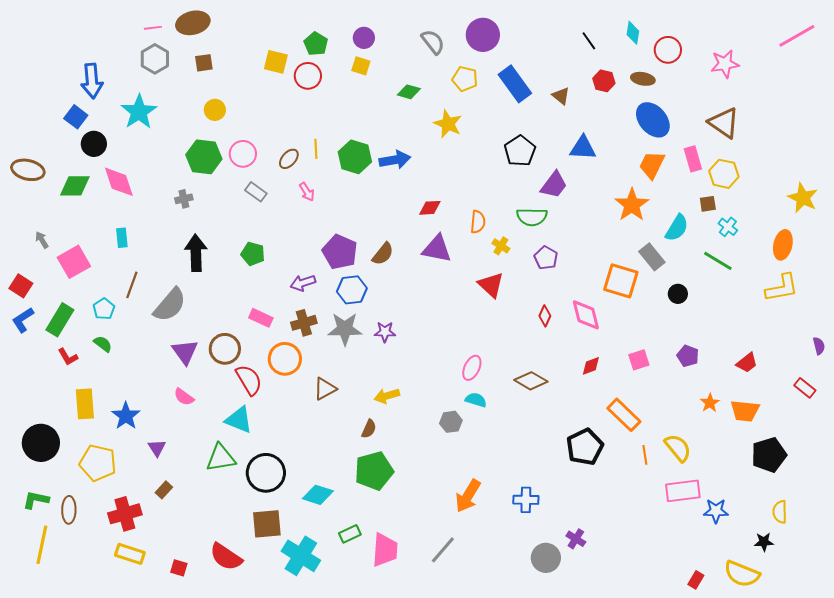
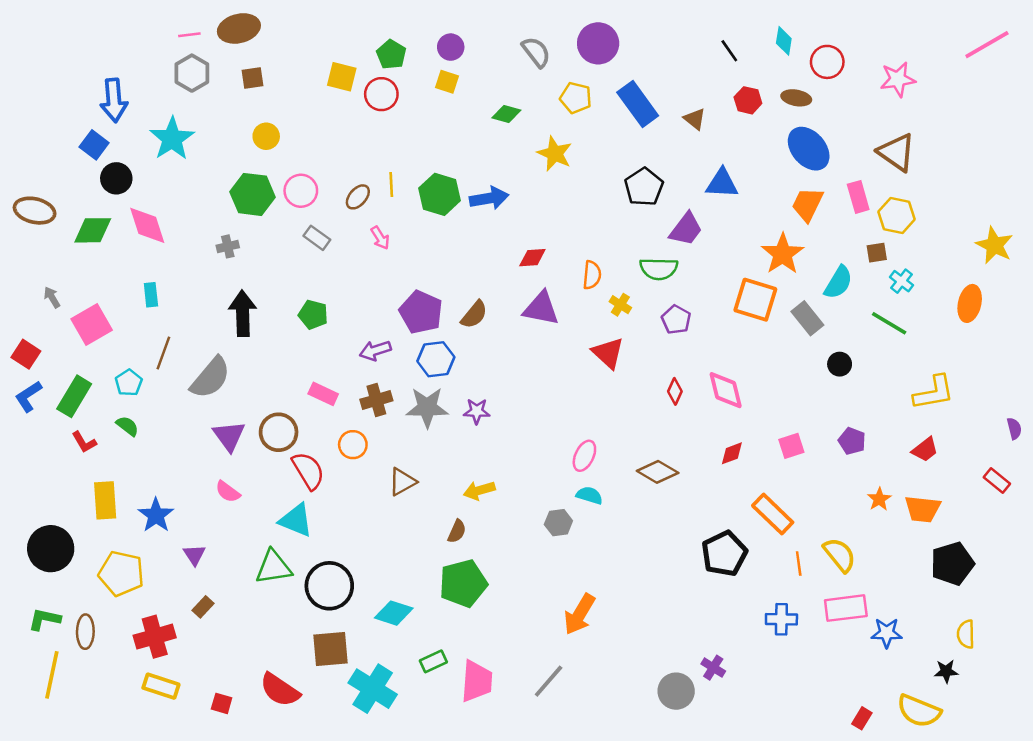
orange square: (621, 281) -> (755, 300), moved
yellow L-shape: (782, 288) -> (934, 393), moved
orange circle: (285, 359) -> (353, 445), size x0.7
blue cross: (526, 500) -> (781, 619), moved

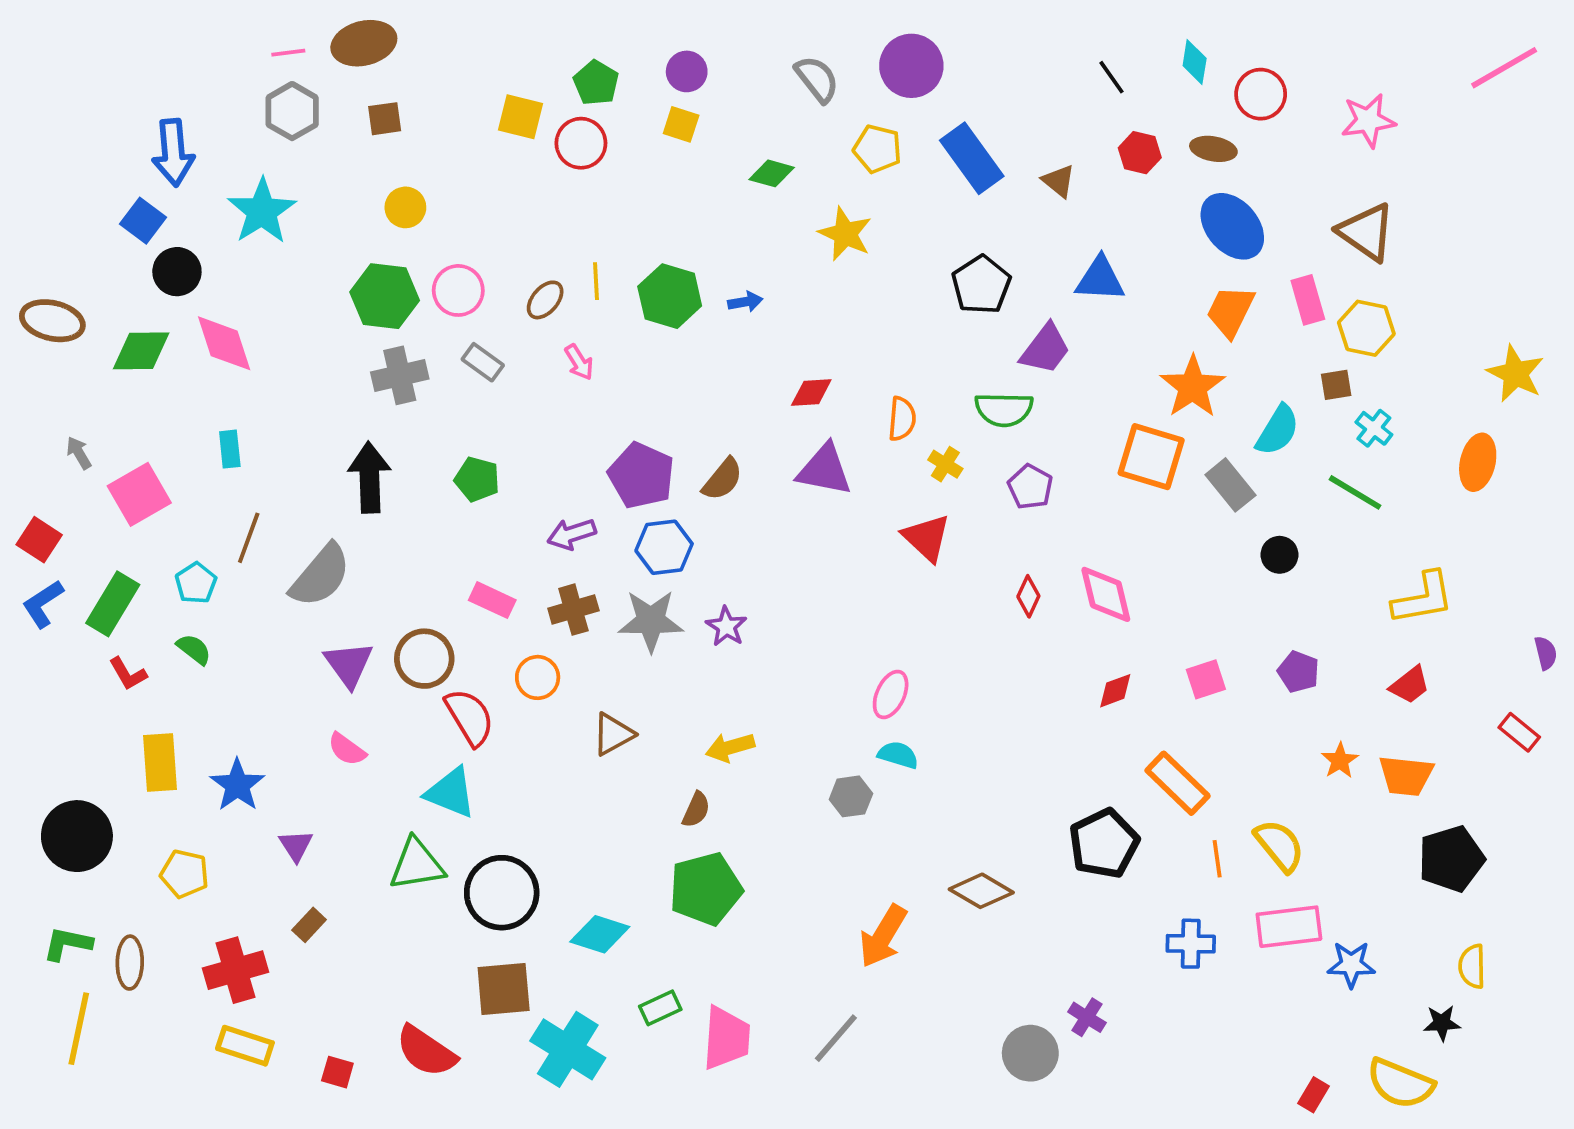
blue arrow: (489, 198) -> (745, 302), size x0.6
gray cross: (228, 246) -> (400, 375), moved, size x1.6
purple star: (477, 411) -> (726, 627), turned 30
brown diamond: (658, 472) -> (981, 891), moved
yellow pentagon: (121, 573) -> (185, 874), size x0.7

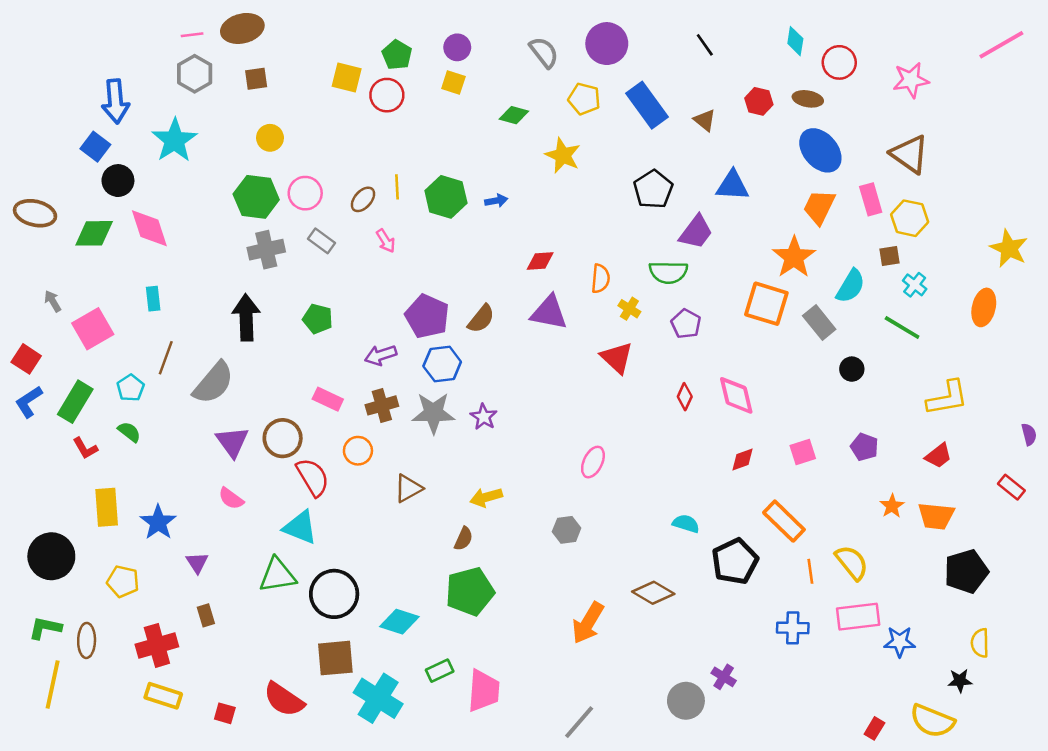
black line: (1111, 77) -> (705, 45), moved
cyan semicircle: (898, 755) -> (686, 524), moved
brown rectangle: (309, 925) -> (206, 615), turned -60
gray line: (836, 1038) -> (579, 722), moved

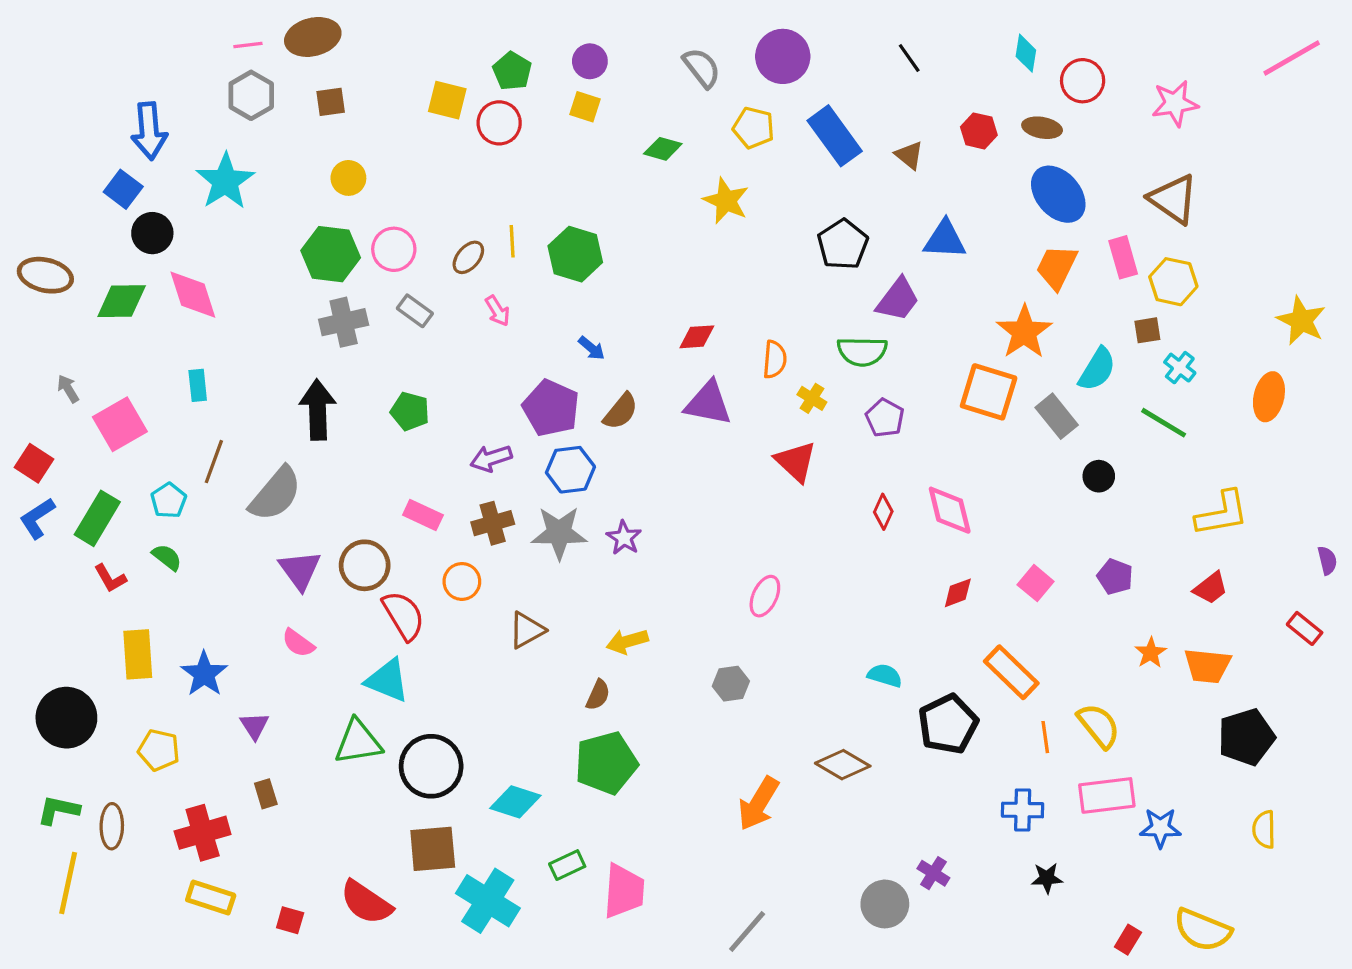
blue arrow: (496, 201) -> (592, 348), moved, turned 50
pink square: (803, 452) -> (1036, 583), turned -32
black star: (960, 681) -> (1047, 878), moved

